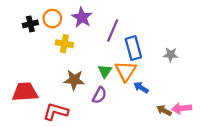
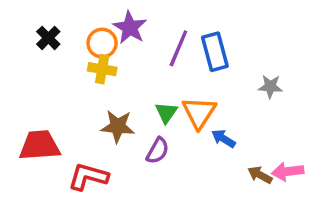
orange circle: (52, 19) -> (102, 43), moved
black cross: (30, 24) -> (48, 38), turned -32
blue rectangle: (133, 48) -> (215, 52), moved

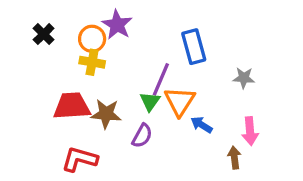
purple line: (178, 48) -> (161, 79), moved
red trapezoid: (40, 145) -> (72, 106), moved
pink arrow: (288, 171) -> (250, 131), moved, turned -88
brown arrow: (260, 175) -> (234, 158), turned 55

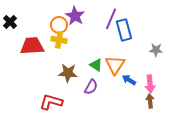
black cross: (44, 34) -> (10, 22), moved
purple line: (161, 79) -> (111, 19), moved
green triangle: (150, 101) -> (96, 65), turned -32
red trapezoid: (72, 106) -> (32, 46), moved
pink arrow: (250, 131) -> (150, 84), moved

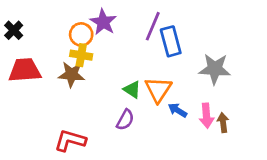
red trapezoid: (32, 46) -> (25, 70), moved
gray star: (156, 50) -> (215, 69), size x1.6
brown star: (68, 73) -> (72, 74), moved
brown arrow: (150, 101) -> (223, 123), moved

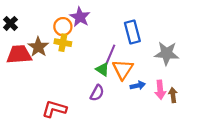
purple line: (153, 26) -> (110, 55), moved
brown star: (72, 74) -> (38, 47), moved, turned 30
blue arrow: (178, 110) -> (138, 85), turned 136

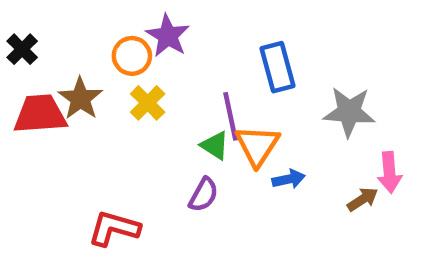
yellow cross: (63, 43) -> (148, 103), moved, turned 35
purple line: (110, 55) -> (230, 116), turned -35
pink arrow: (160, 90) -> (389, 172), moved
brown arrow: (173, 95) -> (363, 199), turned 64

